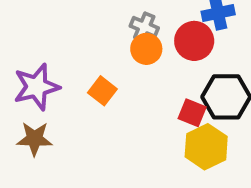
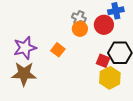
brown star: (35, 139) -> (24, 74), size x1.4

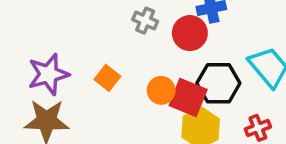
orange circle: (80, 29) -> (161, 90), moved
red square: (103, 61) -> (188, 98), size x1.5

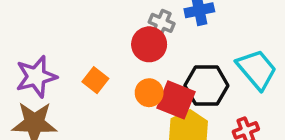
gray cross: (145, 21) -> (162, 23), moved
red circle: (190, 33) -> (149, 44), moved

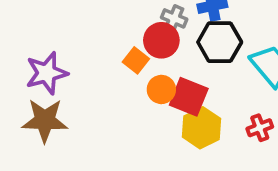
orange square: (95, 80) -> (136, 60), moved
black hexagon: (206, 86) -> (220, 42), moved

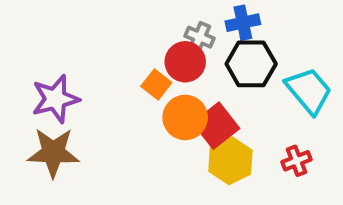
orange circle: (161, 89) -> (185, 117), size x1.4
red square: (189, 97) -> (216, 126), turned 30

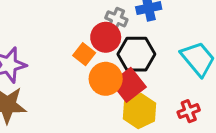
black hexagon: (251, 64) -> (136, 54), moved

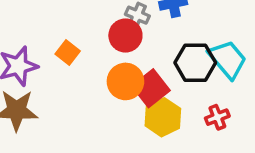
orange square: (84, 54) -> (68, 53), moved
black hexagon: (136, 54) -> (195, 63), moved

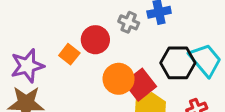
red circle: (125, 35) -> (95, 40), moved

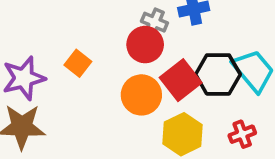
red circle: (95, 40) -> (145, 45), moved
red square: (140, 85) -> (181, 80), moved

